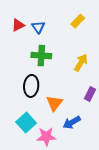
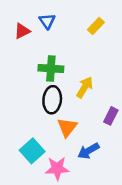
blue triangle: (38, 27) -> (47, 21), moved
yellow arrow: (81, 63) -> (85, 87), moved
black ellipse: (31, 86) -> (52, 100), moved

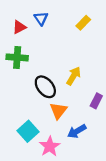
green cross: (51, 69) -> (17, 57), moved
black ellipse: (52, 100) -> (45, 87), turned -45
pink star: (57, 168) -> (50, 146), turned -30

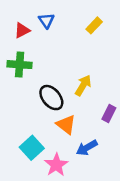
orange triangle: (58, 111) -> (66, 124), turned -30

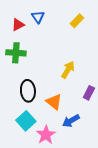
black ellipse: (51, 98) -> (28, 91), moved, turned 35

